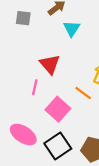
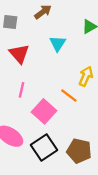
cyan triangle: (72, 28) -> (58, 44), moved
red triangle: (50, 64) -> (19, 54), moved

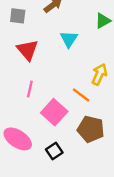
black square: (44, 147) -> (54, 151), size x0.6
brown pentagon: (79, 151) -> (91, 129), moved

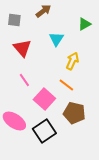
yellow arrow: (99, 74) -> (72, 61), moved
pink line: (30, 89) -> (24, 80), turned -48
black square: (54, 151) -> (44, 131), size x1.6

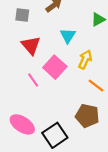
orange line: (66, 85) -> (96, 85), moved
pink square: (44, 99) -> (55, 67), moved

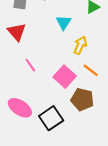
red triangle: (31, 45) -> (17, 32), moved
pink square: (55, 67) -> (65, 77), moved

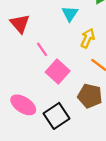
pink line: (30, 65) -> (42, 49), moved
pink square: (65, 77) -> (58, 72), moved

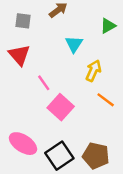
brown pentagon: (90, 96) -> (96, 156), moved

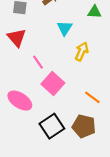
green triangle: (108, 26) -> (95, 12), turned 32
orange line: (106, 100) -> (92, 97), moved
pink ellipse: (23, 144) -> (20, 101), moved

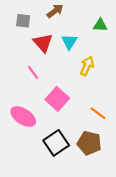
red triangle: (17, 38) -> (43, 43), moved
pink line: (38, 62) -> (33, 72), moved

